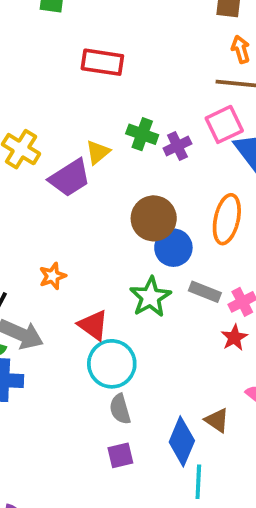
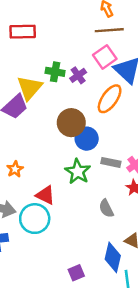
yellow triangle: (98, 152) -> (30, 88), size x1.6
orange ellipse: (227, 219) -> (110, 99), moved, turned 32
cyan circle: (112, 364) -> (35, 219), moved
gray semicircle: (120, 409) -> (106, 208), moved

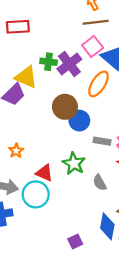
purple cross: (78, 75) -> (69, 64), size x1.6
yellow triangle: (30, 88) -> (26, 77), turned -45
green star: (78, 172) -> (74, 163), moved

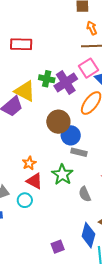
gray rectangle: (102, 141) -> (79, 152), moved
orange star: (16, 151) -> (29, 163), moved
cyan circle: (36, 194) -> (25, 200), size x0.6

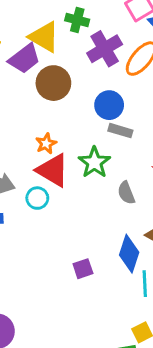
purple cross: (66, 82) -> (105, 49), moved
brown circle: (58, 122) -> (53, 83), moved
red triangle: (34, 181) -> (53, 170), size x1.4

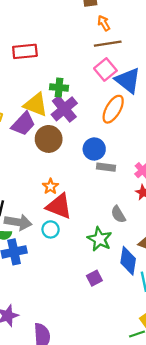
purple cross: (105, 49) -> (64, 109), moved
green star: (94, 162) -> (100, 239), moved

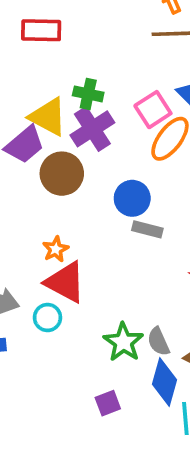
pink square: (105, 69) -> (153, 110), moved
gray semicircle: (118, 214) -> (158, 342), moved

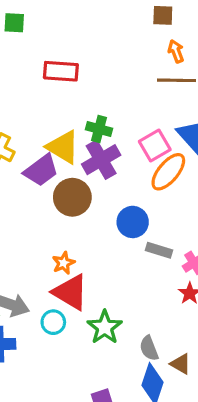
gray rectangle: (147, 229) -> (159, 250), moved
green star: (123, 342) -> (105, 327), moved

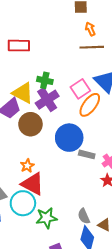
blue circle: (133, 222) -> (69, 138), size x1.4
cyan circle: (53, 322) -> (23, 203), size x1.6
green star: (105, 327) -> (46, 218), moved, turned 30

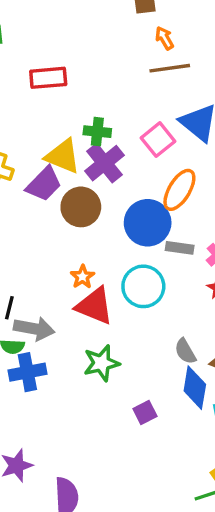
orange ellipse: (90, 105) -> (179, 190), moved
cyan circle: (23, 203) -> (143, 286), moved
green star: (46, 218) -> (101, 363), moved

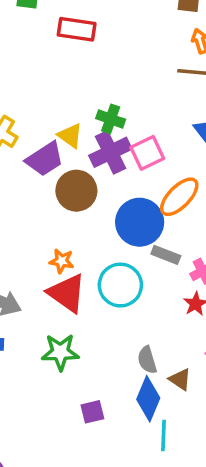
red rectangle: (48, 78) -> (77, 29), moved
pink square: (158, 140) -> (147, 153), moved
yellow triangle: (63, 156) -> (70, 136), size x0.7
orange star: (82, 277) -> (62, 261), turned 30

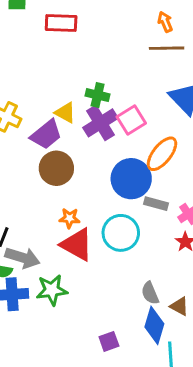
brown circle: (76, 191) -> (56, 168), moved
green star: (60, 352) -> (52, 290), moved

